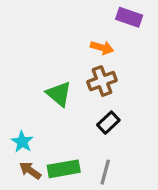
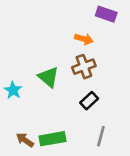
cyan star: (22, 142) -> (13, 90), moved
gray line: (105, 172) -> (101, 136), moved

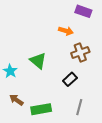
brown cross: (84, 67) -> (80, 53), moved
brown arrow: (25, 140) -> (16, 100), moved

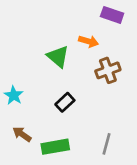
green triangle: (38, 61) -> (58, 57), moved
black rectangle: (70, 79) -> (65, 102), moved

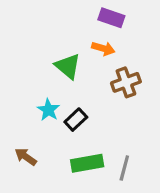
purple rectangle: (112, 15) -> (111, 18), moved
cyan star: (14, 95) -> (48, 110), moved
green rectangle: (55, 147) -> (87, 163), moved

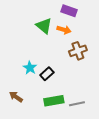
green triangle: (68, 66) -> (44, 26), moved
gray line: (124, 168) -> (77, 104), turned 63

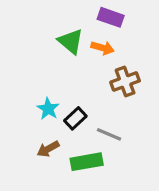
brown arrow: (16, 97) -> (48, 149), moved, turned -64
gray line: (77, 104) -> (109, 134), moved, turned 35

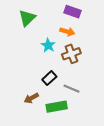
green triangle: (71, 41) -> (27, 18), moved, turned 36
brown cross: (125, 81) -> (71, 54), moved
cyan star: (48, 109) -> (48, 45), moved

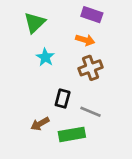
cyan star: (48, 45) -> (45, 57), moved
black rectangle: (49, 78) -> (63, 98), turned -32

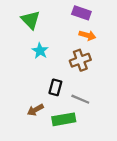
green triangle: (35, 23) -> (31, 20), turned -30
orange arrow: (85, 40) -> (87, 35), moved

